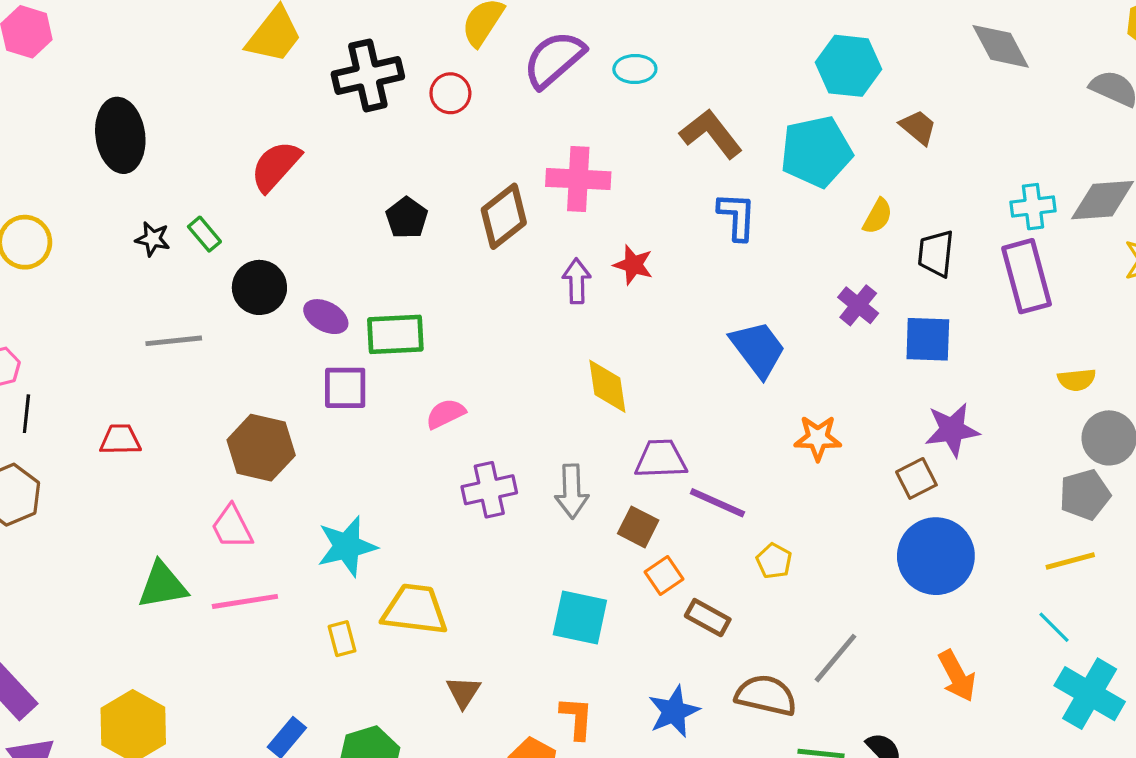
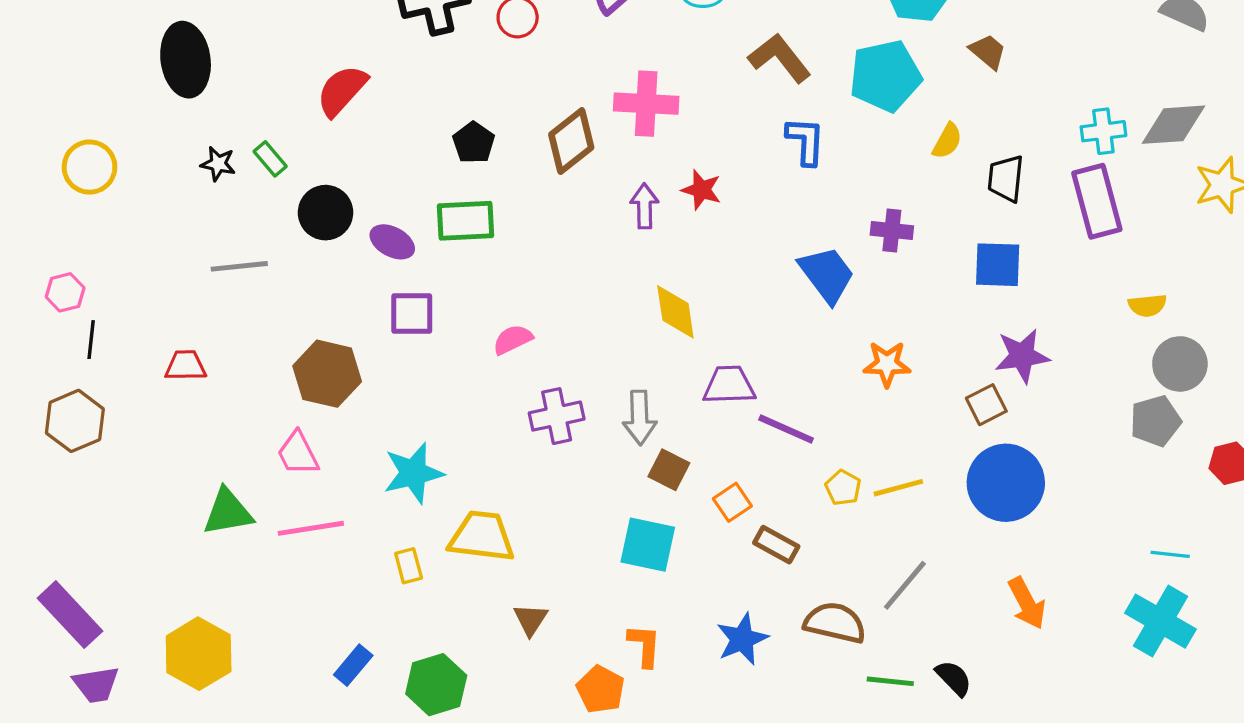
purple cross: (858, 305) -> (892, 231), moved, turned -33
green rectangle: (395, 334) -> (465, 221), moved
brown square: (638, 527) -> (669, 470), moved
yellow line: (1070, 561) -> (898, 488), moved
cyan line: (1054, 627) -> (1170, 554), moved, turned -39

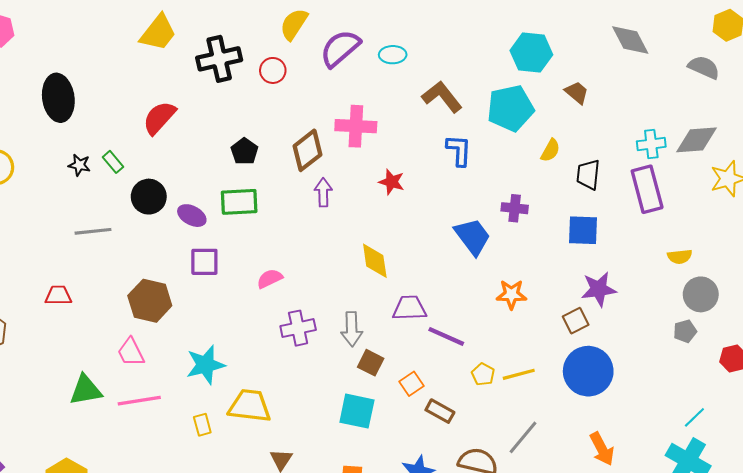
purple arrow: (644, 206) -> (323, 192), moved
gray pentagon: (1156, 421) -> (685, 331), size x0.7
cyan line: (1170, 554) -> (694, 417), turned -50

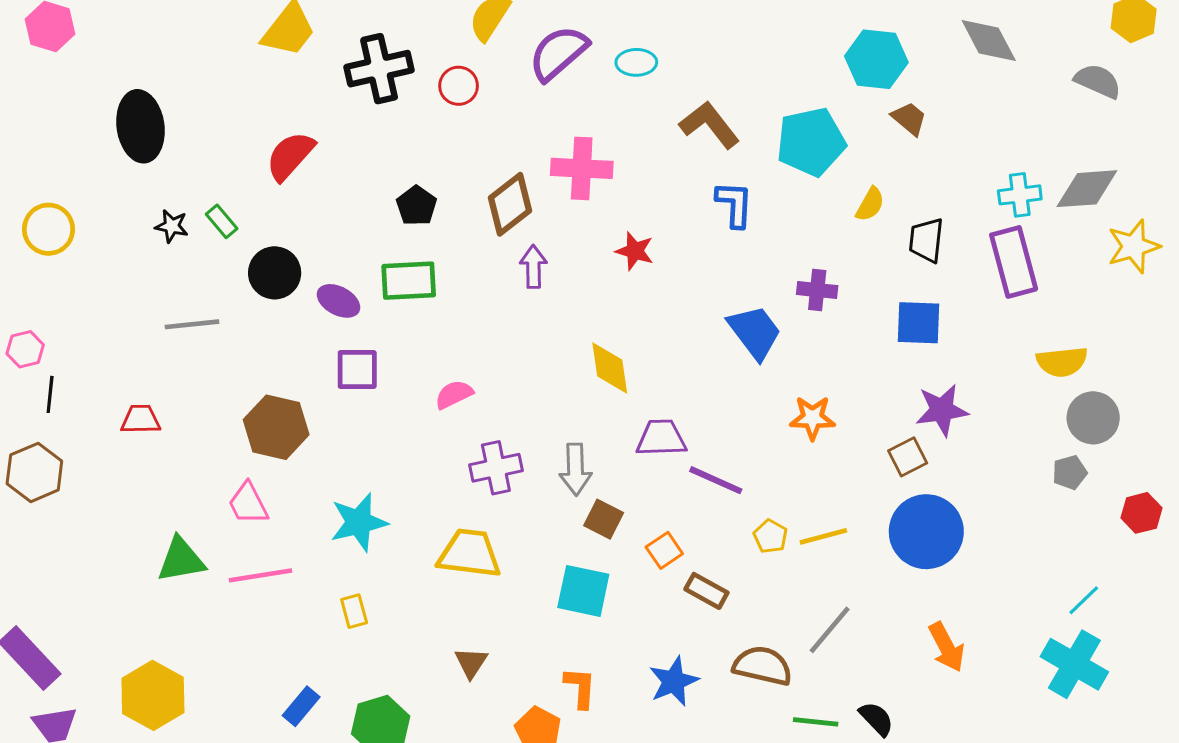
cyan hexagon: (531, 53) -> (876, 59), moved
yellow semicircle: (680, 257) -> (1062, 362), size x1.4
yellow trapezoid: (250, 406) -> (469, 553), moved

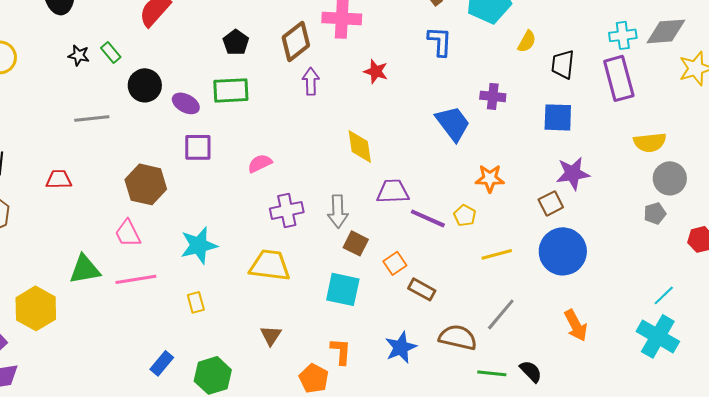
yellow pentagon: (770, 536) -> (465, 215), moved
yellow hexagon: (153, 695) -> (36, 308), moved

